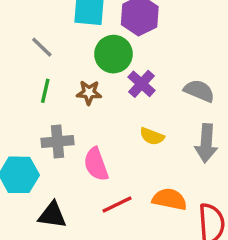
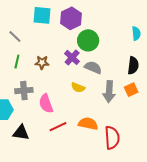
green circle: (113, 54) -> (88, 40), moved
gray semicircle: (199, 91) -> (93, 68), moved

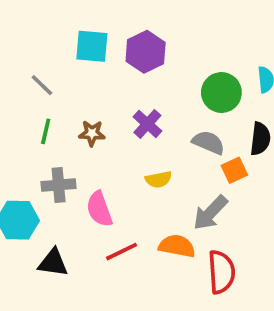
green circle: (88, 40) -> (221, 93), moved
gray semicircle: (93, 68) -> (208, 142), moved
yellow semicircle: (78, 88) -> (158, 179), turned -32
orange square: (131, 90) -> (234, 170), moved
gray arrow: (109, 92) -> (210, 213), moved, turned 40

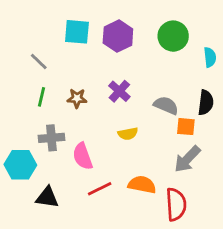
green circle: (221, 93) -> (173, 36), moved
orange square: (234, 170) -> (186, 127), turned 30
gray arrow: (210, 213) -> (187, 159), moved

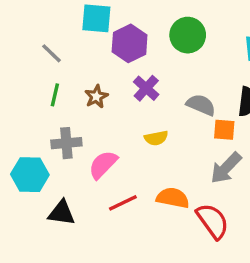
purple hexagon: (118, 36) -> (130, 43), moved
green circle: (173, 36) -> (188, 35), moved
brown star: (77, 98) -> (96, 97), turned -30
pink semicircle: (83, 156) -> (103, 165), turned 64
red semicircle: (176, 204) -> (213, 221), turned -32

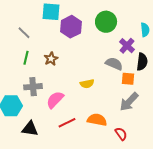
purple cross: (146, 88) -> (127, 46), moved
red semicircle: (213, 221) -> (121, 134), size x0.6

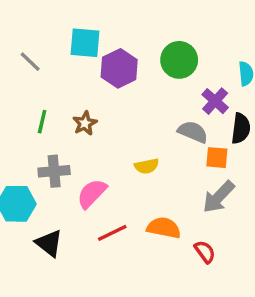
gray line: (24, 33) -> (30, 62), moved
black triangle: (30, 129) -> (49, 243), turned 30

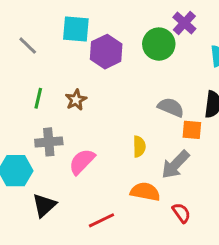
purple cross: (215, 101) -> (184, 23), moved
yellow semicircle: (147, 166) -> (139, 147), moved, turned -80
gray arrow: (219, 197) -> (175, 165), moved
red line: (112, 233) -> (102, 220), moved
black triangle: (49, 243) -> (44, 205), turned 40

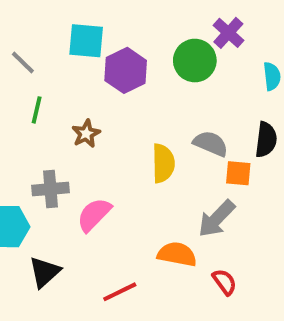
green line: (38, 98) -> (37, 110), moved
yellow semicircle: (139, 147) -> (163, 163), moved, size x1.4

